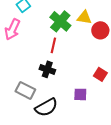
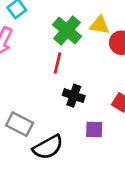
black cross: (47, 69) -> (74, 96), moved

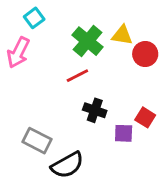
red line: (57, 63) -> (77, 76), turned 50
purple square: (94, 129) -> (124, 133), moved

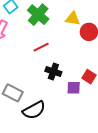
green cross: (88, 41) -> (38, 15), moved

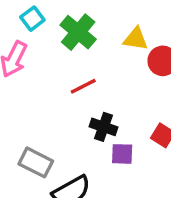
purple square: (74, 88) -> (122, 154), moved

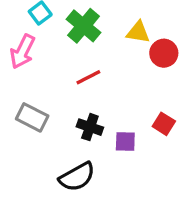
black cross: (104, 127) -> (90, 127), moved
gray rectangle: (36, 162) -> (32, 117), moved

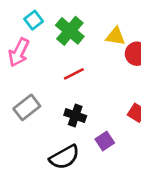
gray rectangle: (32, 117) -> (27, 107), turned -65
purple square: (125, 141) -> (105, 141), moved, turned -36

